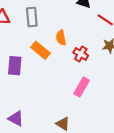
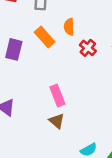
pink rectangle: (82, 87) -> (57, 96), moved, turned -60

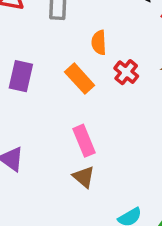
orange rectangle: (45, 37) -> (80, 79), moved

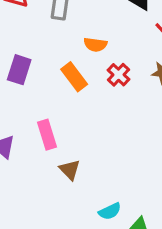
orange semicircle: (99, 43) -> (95, 45), turned -85
pink rectangle: (84, 141) -> (47, 135), moved

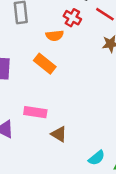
red cross: (119, 75) -> (72, 18), moved
pink rectangle: (47, 135) -> (35, 112), turned -50

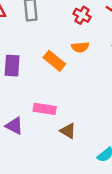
orange semicircle: (55, 36) -> (80, 47), moved

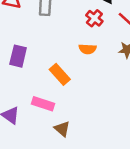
orange rectangle: (54, 61) -> (60, 74), moved

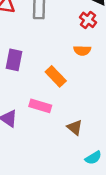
brown triangle: (62, 129) -> (75, 127), moved

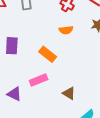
pink rectangle: (40, 106) -> (39, 80), turned -30

